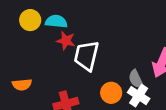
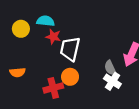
yellow circle: (30, 20) -> (21, 29), moved
orange circle: (111, 93) -> (70, 77), moved

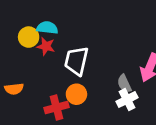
yellow circle: (21, 29) -> (29, 37), moved
red star: (53, 37) -> (46, 46), moved
white cross: (112, 81) -> (127, 100), turned 30

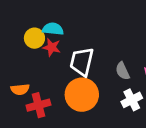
gray semicircle: (124, 84) -> (123, 71), moved
orange circle: (76, 94) -> (82, 95), size x1.6
red cross: (57, 107) -> (38, 105), moved

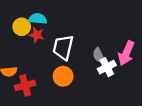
orange circle: (82, 95) -> (63, 76), size x0.7
white cross: (132, 100) -> (107, 67), moved

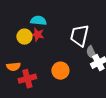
yellow circle: (22, 27) -> (24, 37), moved
white trapezoid: (63, 47) -> (79, 36), moved

